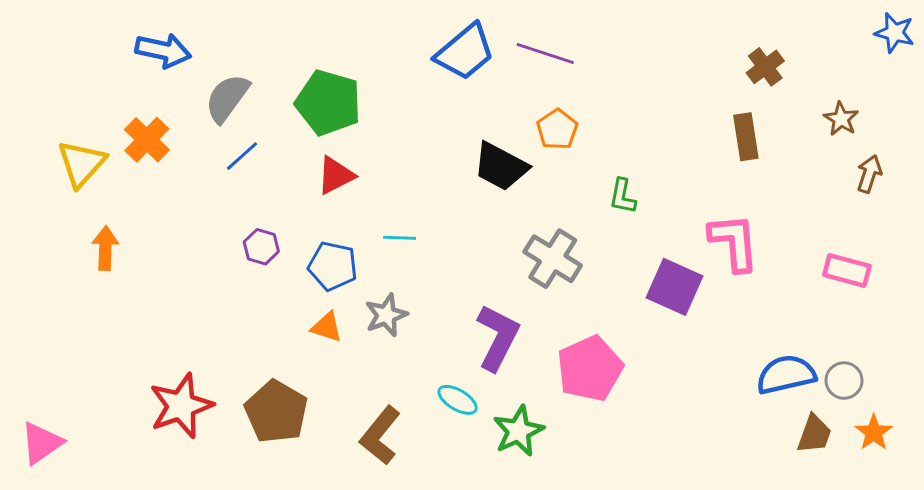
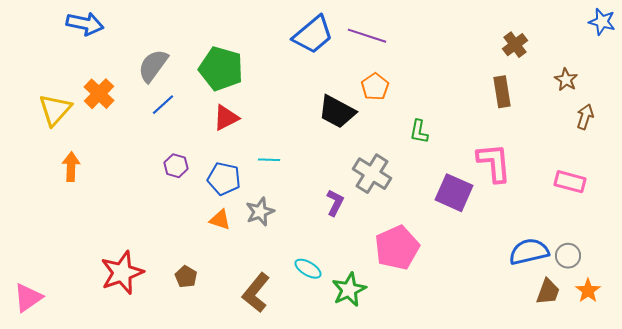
blue arrow: (163, 51) -> (85, 24), moved
purple L-shape: (498, 337) -> (335, 203), moved, size x0.6
brown pentagon: (276, 412) -> (186, 277), size x0.5

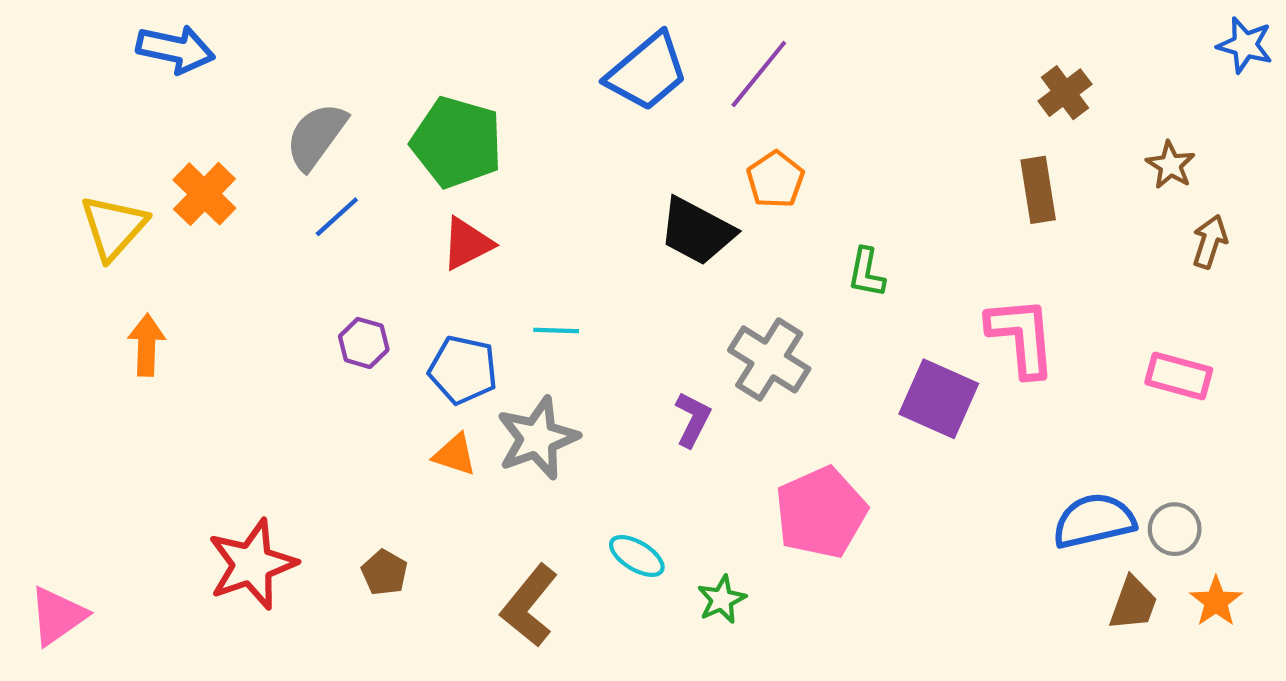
purple line: (367, 36) -> (759, 74), turned -69
gray star: (260, 212) -> (538, 438), size x1.4
green star: (349, 290) -> (722, 599), size x0.7

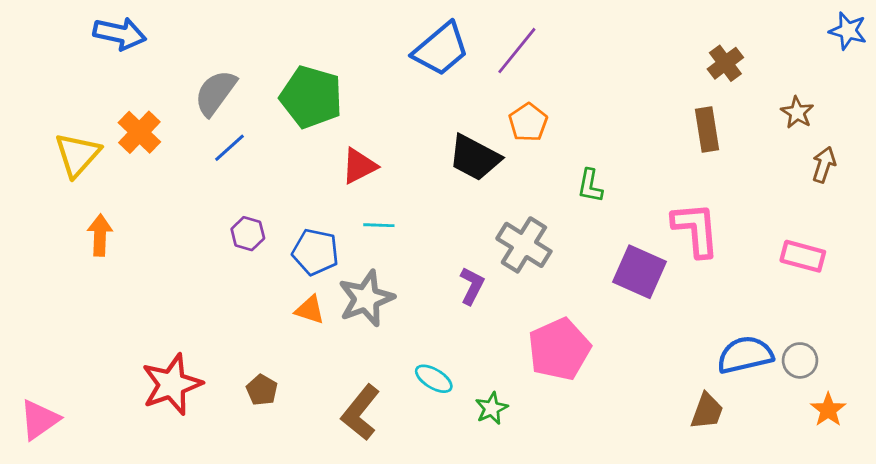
red triangle: (467, 244) -> (359, 166), moved
brown trapezoid: (1133, 604) -> (707, 411), moved

